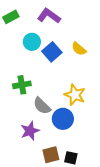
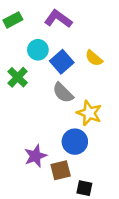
green cross: (22, 85) -> (18, 77), moved, turned -36
gray semicircle: (42, 106) -> (63, 93), moved
brown square: (51, 155) -> (61, 170), moved

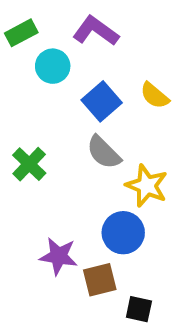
cyan circle: (38, 50) -> (53, 66), moved
green cross: (18, 77) -> (29, 164), moved
purple star: (35, 156) -> (59, 256), turned 30

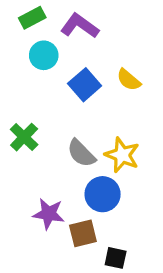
green rectangle: (21, 33) -> (32, 18), moved
gray semicircle: (104, 152) -> (81, 153), moved

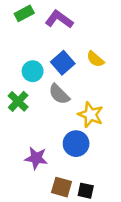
cyan circle: (44, 55) -> (33, 71), moved
gray semicircle: (81, 153) -> (59, 94), moved
brown square: (83, 233) -> (62, 187), moved, turned 30

